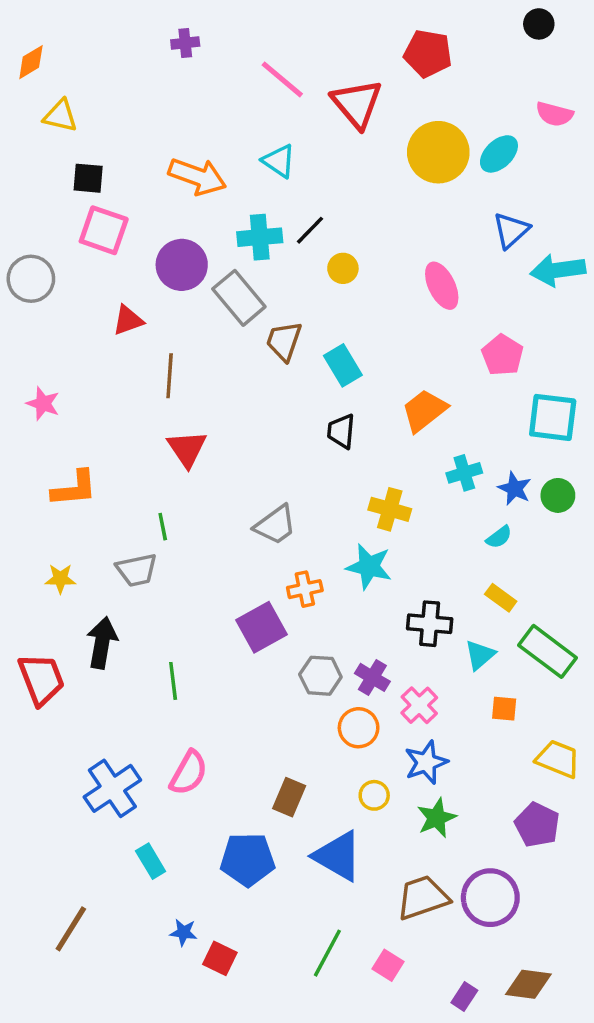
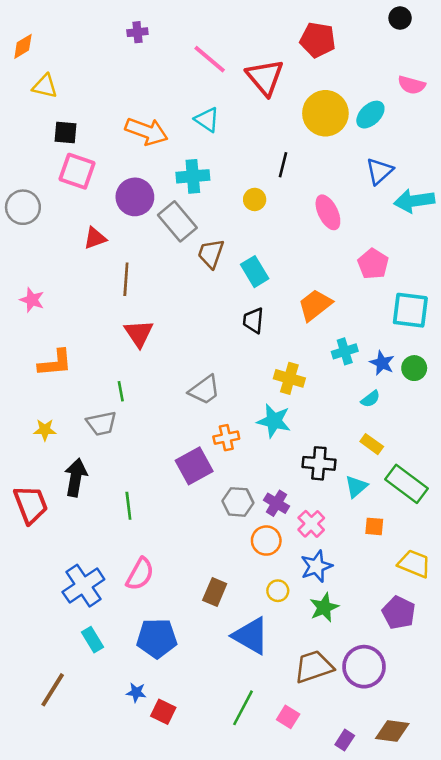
black line: (310, 230) -> (283, 165), moved, turned -30
blue pentagon: (248, 859) -> (157, 638), moved
cyan rectangle: (151, 861) -> (92, 640), moved

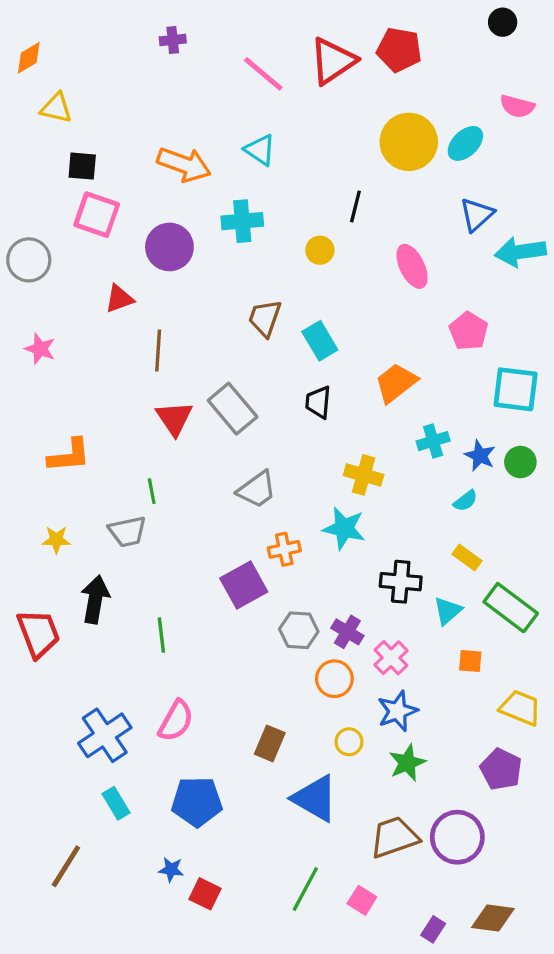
red triangle: (265, 77) -> (333, 61), moved, turned 36
gray rectangle: (177, 221) -> (233, 409), moved
pink star: (32, 300) -> (40, 349), moved

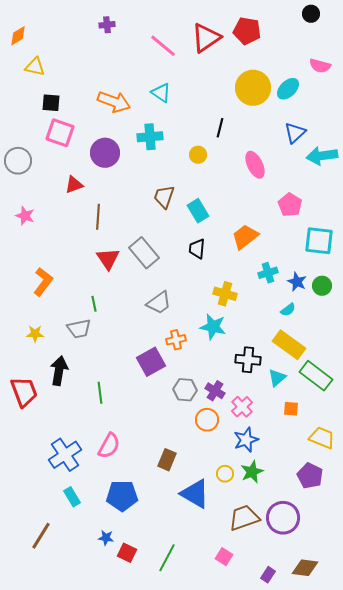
orange L-shape: (69, 456) -> (43, 282), turned -48
yellow rectangle: (467, 557) -> (289, 345), size x1.8
yellow circle: (349, 742) -> (225, 474), moved
green line: (305, 889) -> (167, 558), moved

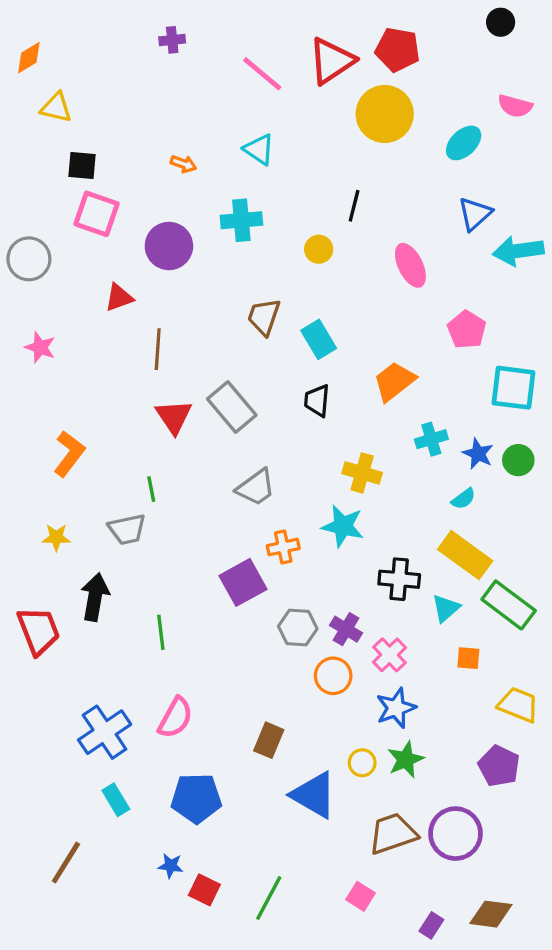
yellow circle: (253, 88) -> (385, 114), moved
orange arrow: (114, 102) -> (183, 164), size x0.5

